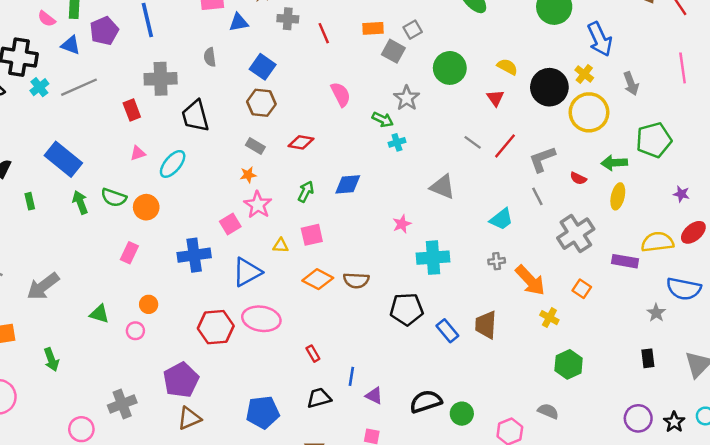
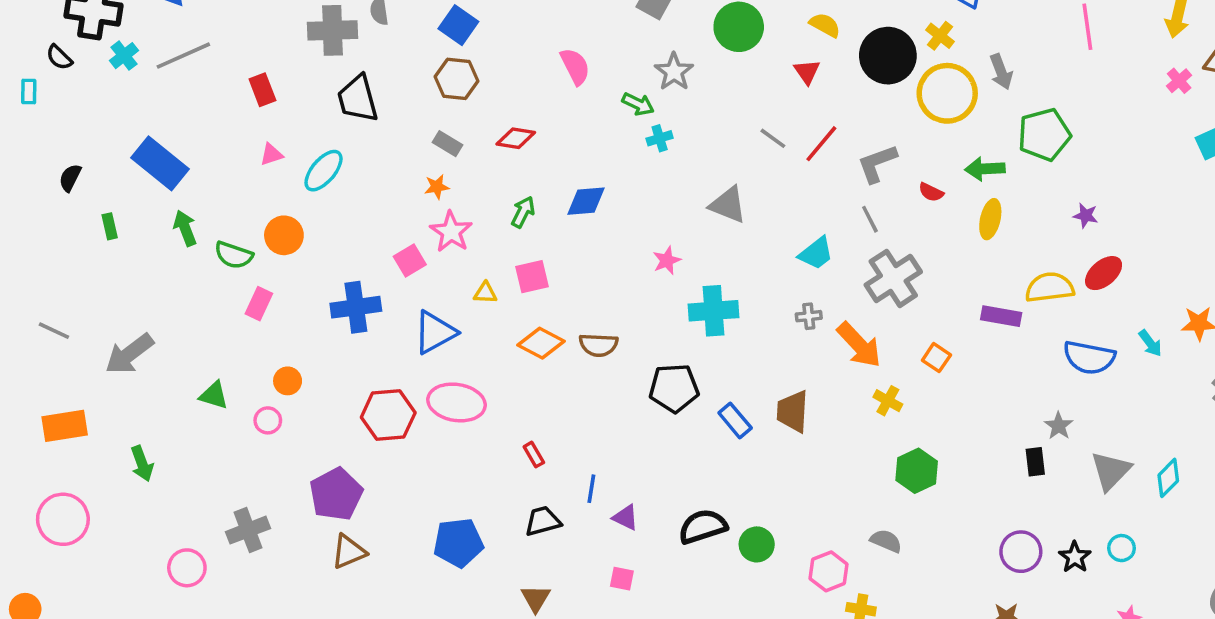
gray cross: (161, 79) -> (332, 30), moved
gray arrow: (631, 84) -> (1001, 72), moved
green semicircle: (114, 198) -> (234, 255), moved
gray cross: (576, 234) -> (893, 278), moved
gray star: (656, 313) -> (1059, 426), moved

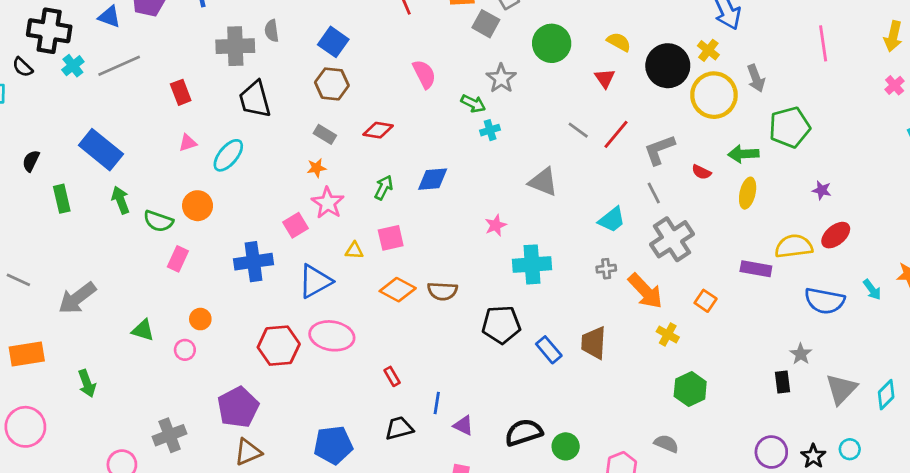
green rectangle: (110, 226) -> (62, 199), size x1.4

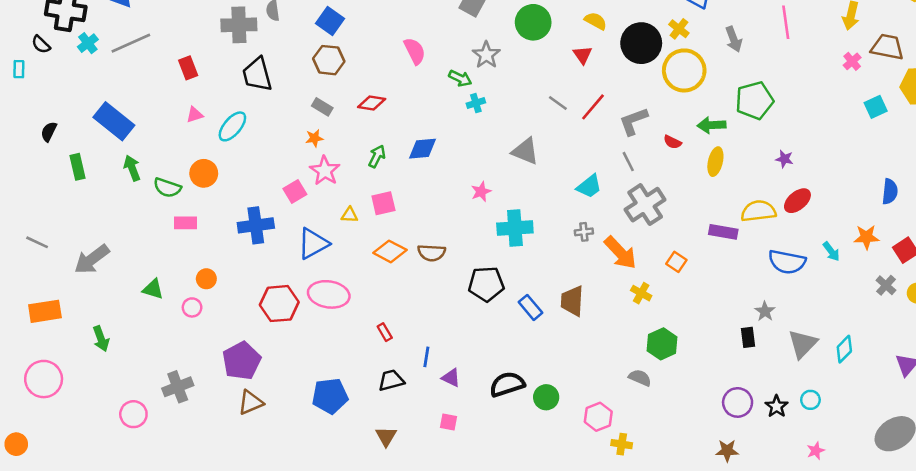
gray arrow: (756, 78) -> (734, 39), moved
pink rectangle: (178, 259) -> (186, 223), turned 65
gray semicircle: (666, 444) -> (640, 378), moved

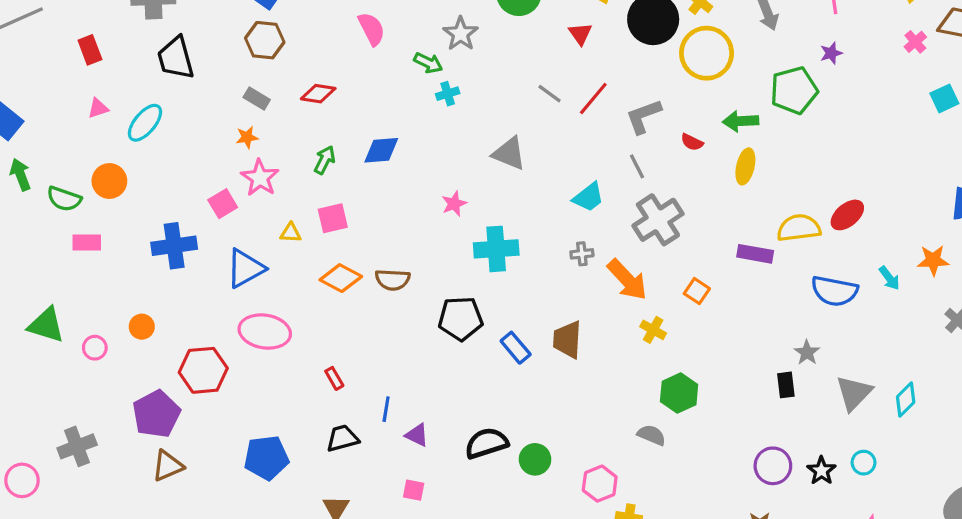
purple star: (784, 159) -> (831, 53), moved, turned -30
orange circle: (206, 279) -> (142, 327), moved
green triangle: (153, 289) -> (46, 325), size x1.4
red hexagon: (279, 304) -> (203, 370), moved

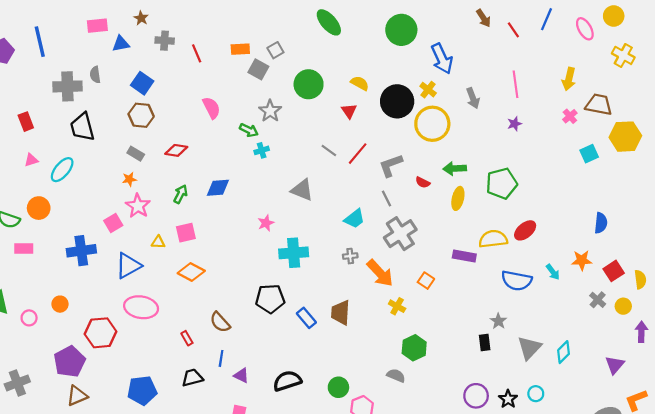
green pentagon: (794, 90) -> (502, 183), moved
brown semicircle: (393, 280) -> (220, 322), moved, turned 45
green circle: (535, 459) -> (338, 387), moved

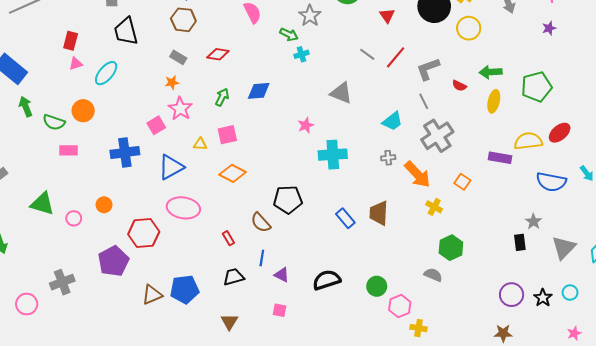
red rectangle: (26, 122) -> (71, 41), moved, turned 36
yellow circle: (432, 124) -> (469, 28), size x0.7
black pentagon: (270, 299) -> (288, 200), moved
brown triangle: (77, 396) -> (152, 295), moved

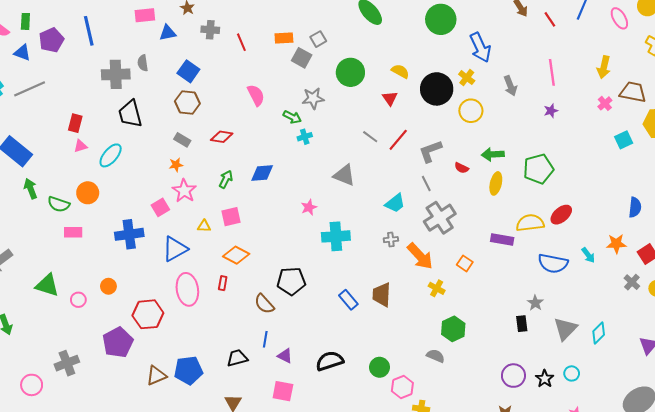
gray star: (310, 16) -> (313, 98), turned 30
pink ellipse: (183, 208) -> (187, 289), turned 72
red rectangle: (228, 238) -> (223, 283), moved, turned 40
pink square: (280, 310) -> (283, 391), size x1.5

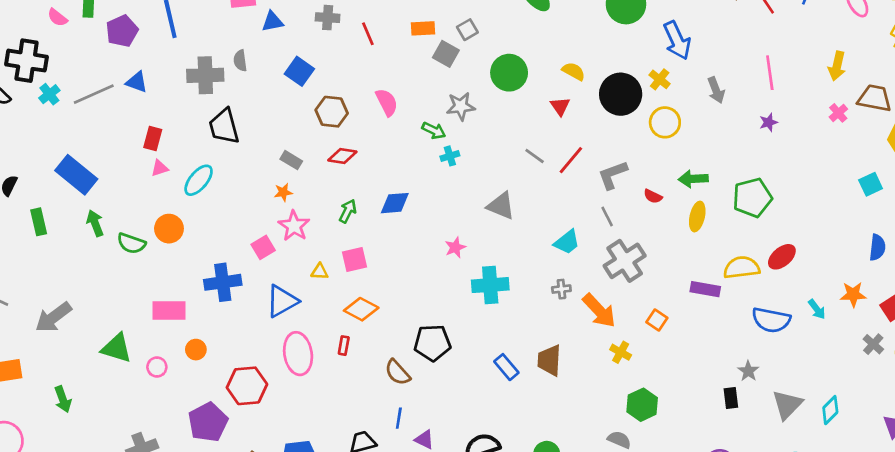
blue triangle: (22, 53) -> (137, 82), moved
brown hexagon: (187, 102) -> (332, 112), moved
cyan square: (624, 140) -> (871, 184), moved
pink rectangle: (73, 232) -> (169, 311), moved, size x1.4

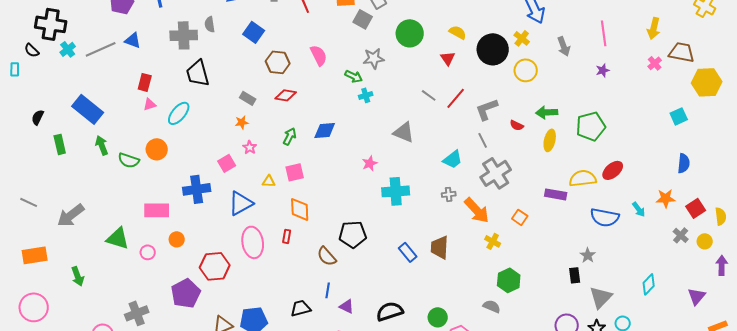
pink star: (294, 226) -> (250, 147), size x0.6
orange diamond: (361, 309) -> (300, 209), turned 60
gray triangle: (787, 405) -> (601, 297), moved

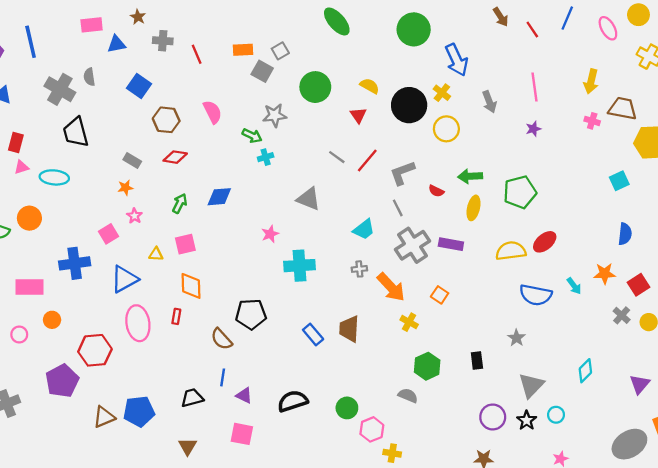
gray cross: (184, 35) -> (60, 89), turned 32
pink cross: (655, 63) -> (592, 121), turned -32
cyan ellipse: (179, 113) -> (54, 177), turned 55
purple rectangle: (556, 194) -> (451, 244), moved
black rectangle: (575, 275) -> (477, 360), moved

